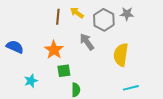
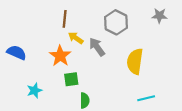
yellow arrow: (77, 13) -> (76, 38), moved
gray star: (127, 14) -> (160, 16), moved

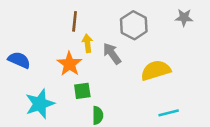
yellow arrow: (76, 38) -> (87, 43), turned 48
yellow semicircle: (135, 61) -> (156, 70), turned 65
cyan star: (34, 90) -> (40, 104), size x1.6

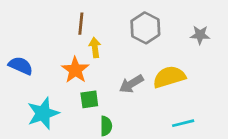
gray star: (184, 18) -> (200, 35), moved
gray arrow: (112, 54) -> (131, 84), moved, turned -85

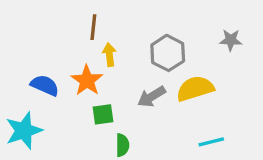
gray hexagon: (145, 28) -> (168, 53), moved
blue semicircle: (21, 66) -> (45, 85), moved
cyan star: (43, 113) -> (24, 131), moved

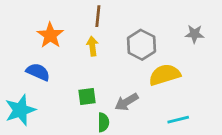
brown line: (93, 27) -> (98, 16), moved
orange star: (87, 80) -> (50, 35), moved
gray arrow: (151, 97) -> (126, 102), moved

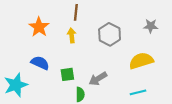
blue semicircle: (38, 72) -> (40, 63), moved
yellow semicircle: (165, 75) -> (141, 61), moved

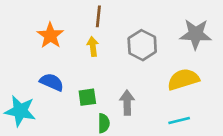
gray star: (151, 26) -> (196, 34), size x1.6
gray arrow: (98, 79) -> (127, 103), turned 120
cyan star: (16, 85) -> (20, 111), turned 30

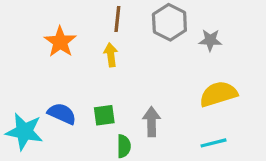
gray star: (196, 34) -> (210, 40), moved, size x0.6
gray hexagon: (142, 45) -> (169, 22), moved
blue semicircle: (52, 82) -> (62, 114), moved

